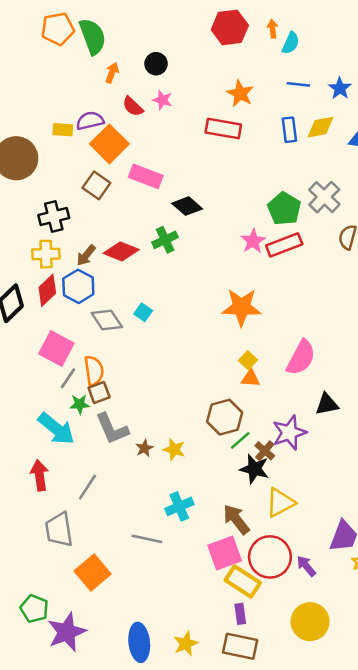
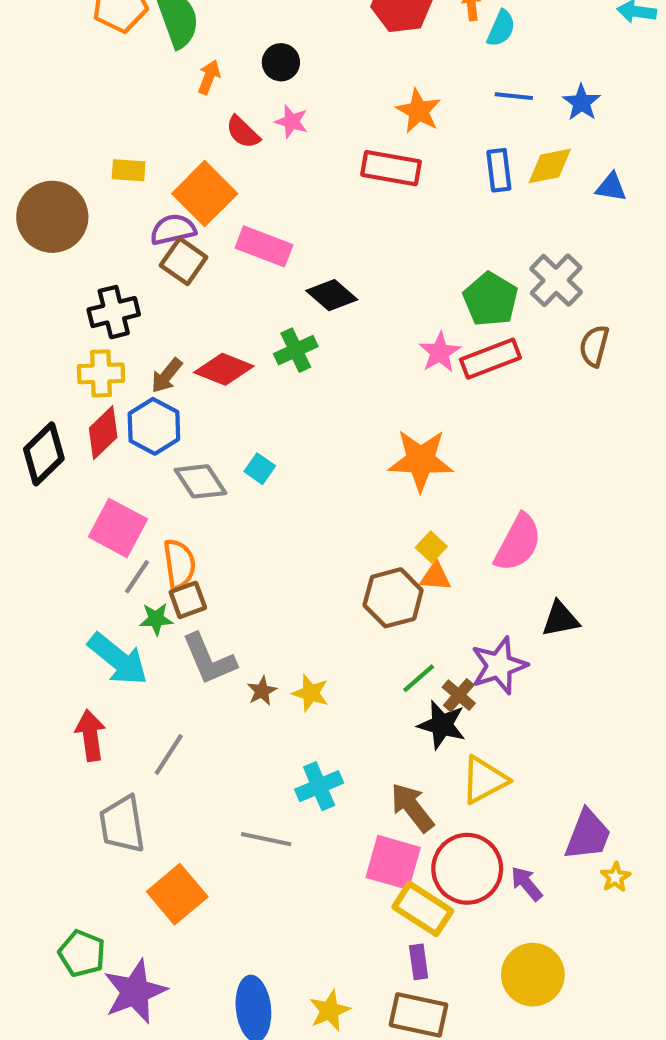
purple semicircle: (90, 121) -> (173, 229), moved
brown hexagon: (225, 417) -> (393, 598), moved
pink square: (225, 553) -> (393, 862), turned 36

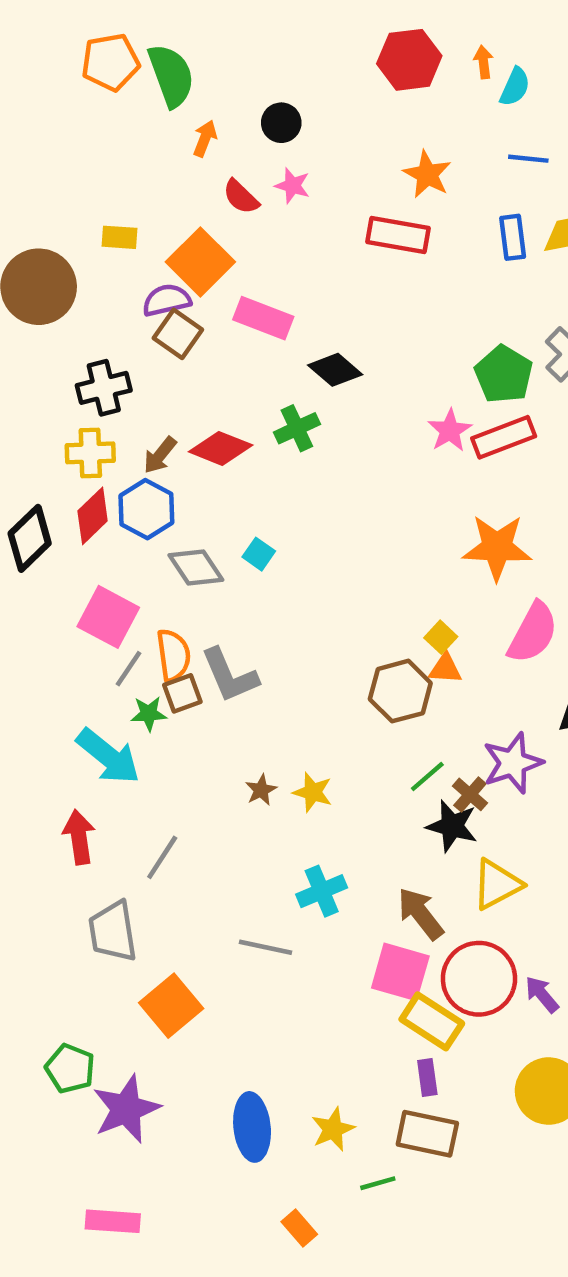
orange star: (421, 460) -> (497, 547), moved
gray L-shape: (209, 659) -> (230, 675), moved

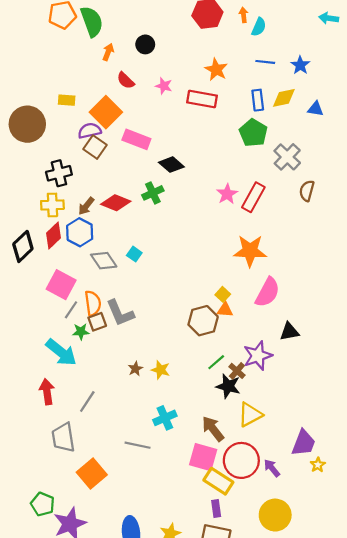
pink star: (292, 186) -> (164, 86), moved
green pentagon: (504, 374) -> (253, 133), moved
red rectangle: (504, 437) -> (253, 197), turned -40

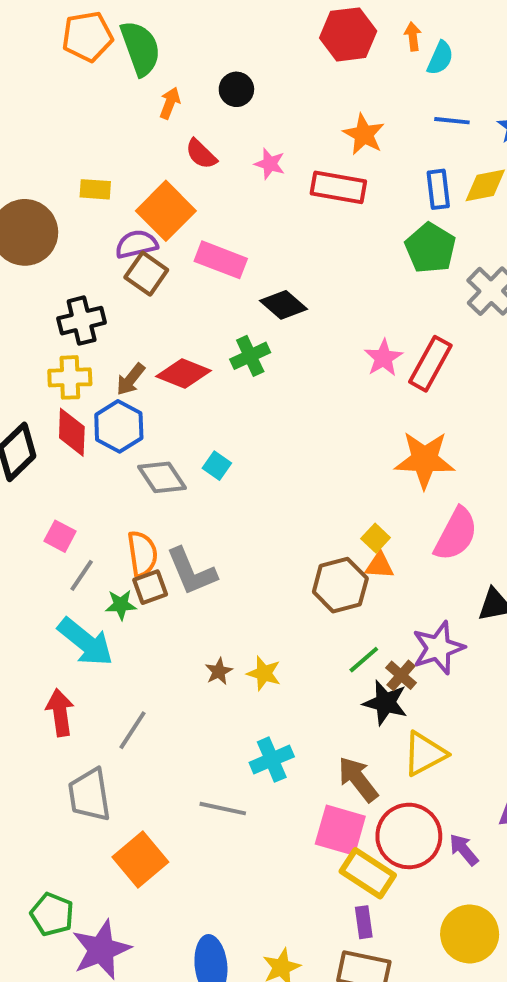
red diamond: (54, 236) -> (72, 432), turned -44
pink square: (61, 285) -> (60, 536), moved, size x0.6
gray line: (71, 310) -> (82, 575), moved

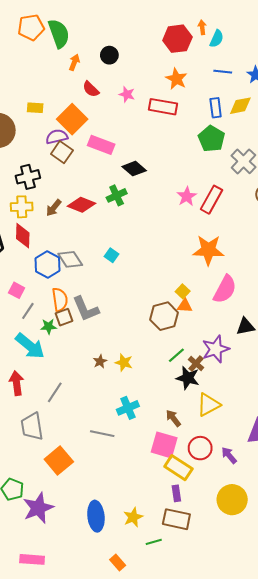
red hexagon: (348, 34) -> (177, 39), moved
blue hexagon: (119, 426) -> (47, 265), moved
cyan square: (217, 466) -> (111, 255), moved
brown arrow: (358, 779) -> (173, 418), size x0.7
red circle: (409, 836) -> (200, 448), size x0.7

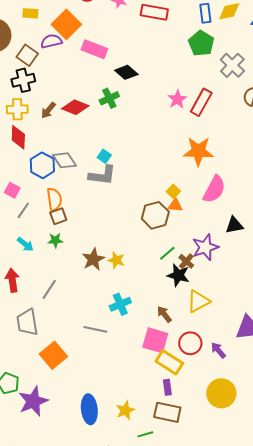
brown square: (62, 152) -> (27, 55), moved
gray L-shape: (86, 309) -> (102, 175), moved, turned -60
green star: (49, 326) -> (55, 240), moved
cyan arrow: (30, 346) -> (25, 244), size x0.6
brown star: (100, 361) -> (93, 259), size x1.6

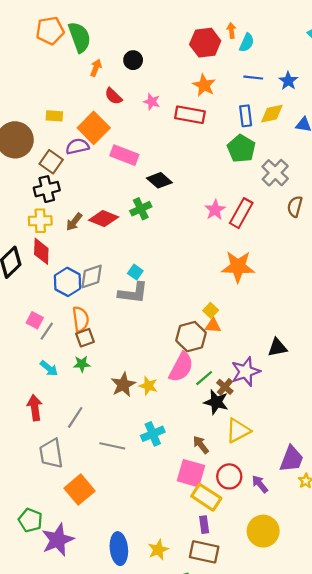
gray diamond: (64, 160) -> (92, 276), turned -75
pink semicircle: (214, 189) -> (181, 367), moved
pink square: (12, 190) -> (35, 320), moved
gray line: (95, 329) -> (112, 446), moved

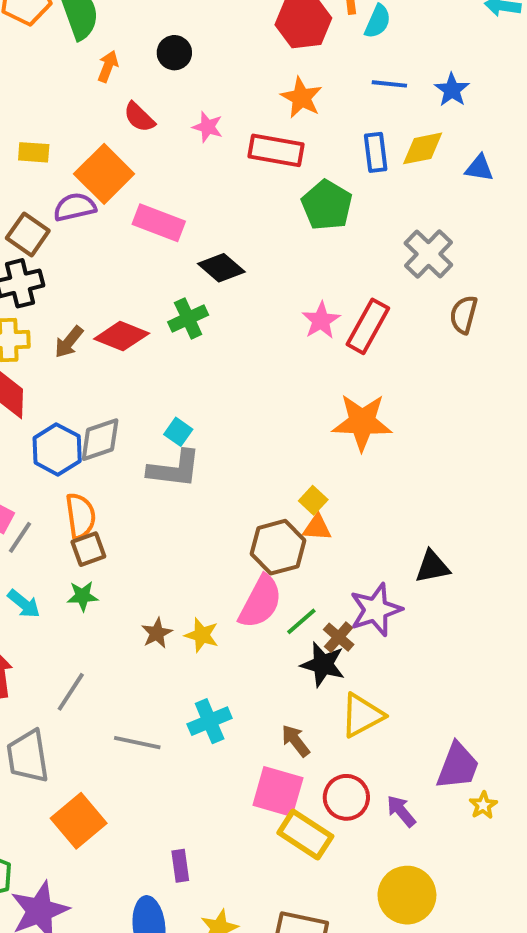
green pentagon: (241, 149) -> (327, 205), moved
brown star: (123, 385) -> (157, 633), size x0.7
purple rectangle: (204, 525) -> (180, 866), moved

